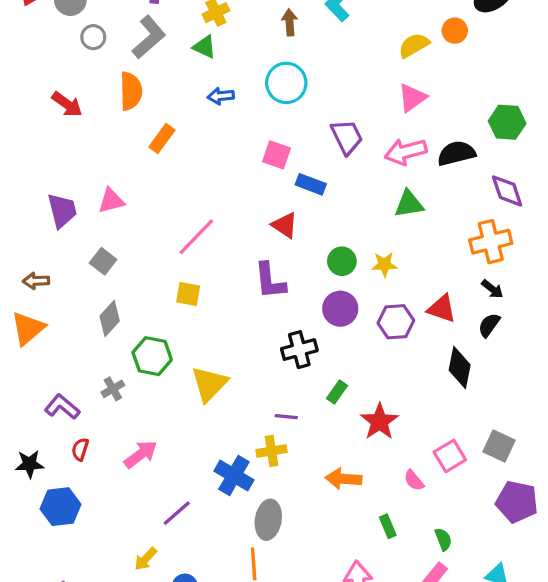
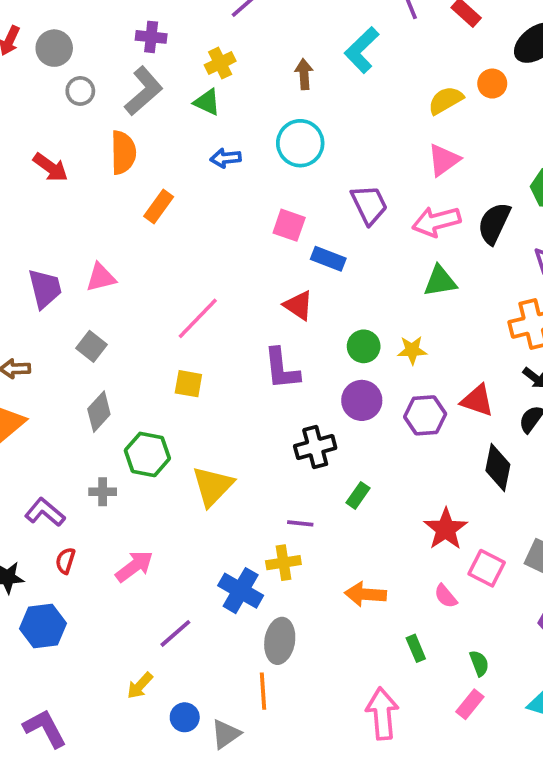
black semicircle: (456, 153) -> (494, 223), turned -51
gray cross: (113, 389) -> (103, 492), turned 30
red star: (380, 422) -> (446, 529), moved
pink square: (450, 456) -> (487, 568), turned -32

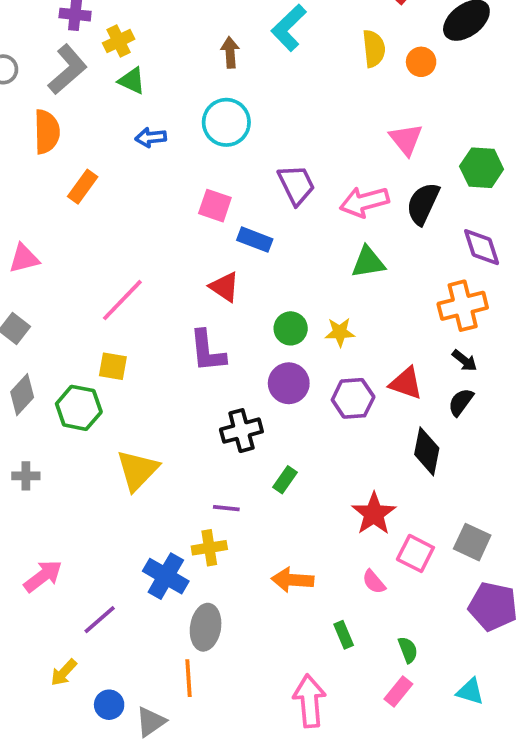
yellow cross: (220, 63) -> (119, 41), moved
yellow semicircle: (446, 100) -> (374, 49), moved, turned 114
pink triangle: (444, 160) -> (406, 139), moved, turned -33
green hexagon: (147, 454) -> (79, 408), moved
pink arrow: (134, 566) -> (43, 576), moved

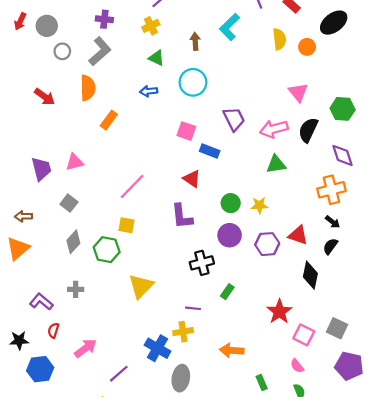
yellow cross: (119, 41) -> (151, 26), moved
green triangle: (132, 81) -> (156, 58), moved
pink semicircle: (374, 582) -> (297, 366), moved

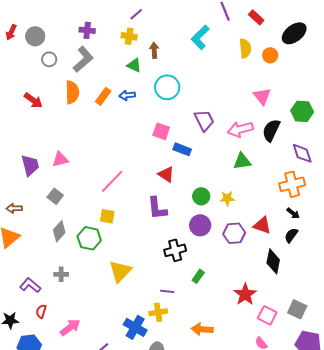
yellow cross: (151, 26) -> (129, 36), turned 35
brown arrow: (195, 41) -> (154, 50), moved
orange rectangle: (109, 120) -> (103, 96), moved

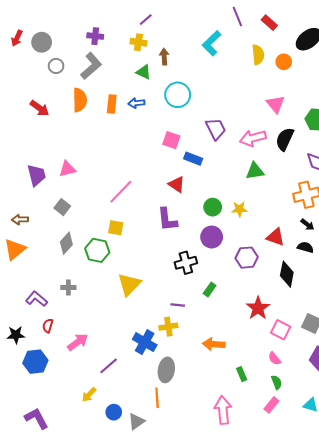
orange rectangle: (103, 96) -> (112, 104), turned -30
purple hexagon: (234, 233) -> (247, 258), moved
black semicircle: (291, 235) -> (305, 247), turned 70

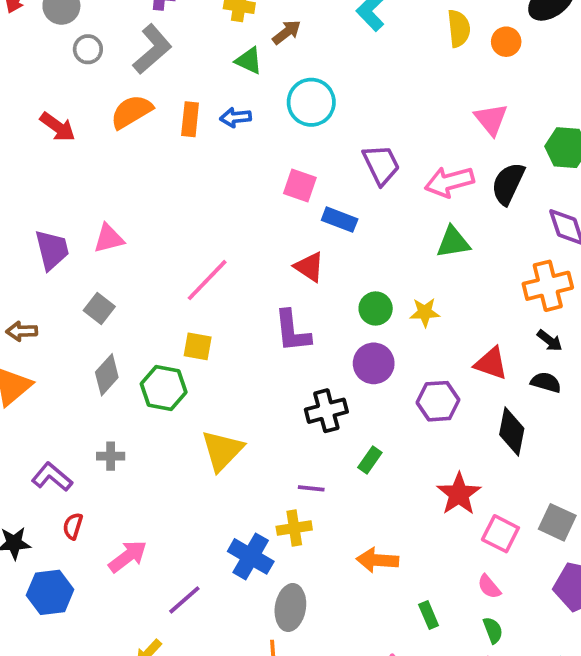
brown arrow: (164, 57) -> (287, 32), turned 56
orange semicircle: (80, 100) -> (131, 112), turned -120

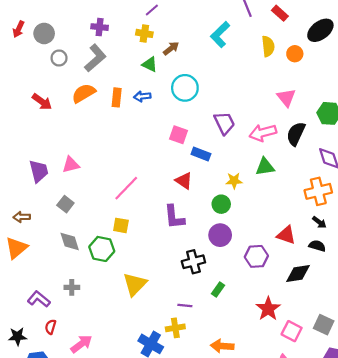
yellow star: (425, 312) -> (234, 181), moved
gray diamond: (107, 375) -> (70, 241), turned -60
black diamond: (512, 432) -> (298, 273), turned 70

